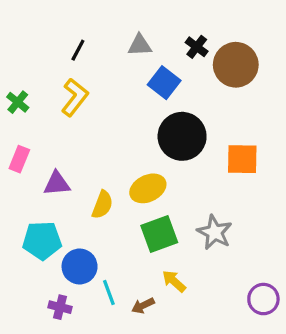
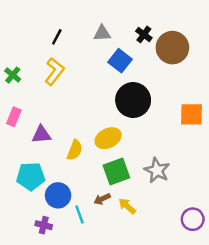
orange square: (242, 159) -> (191, 114), moved
brown arrow: (143, 306) -> (102, 199), moved

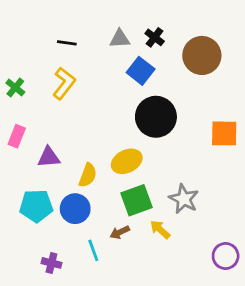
black cross: (144, 34) -> (155, 37), moved
black line: (57, 37) -> (67, 43), turned 70
blue circle: (58, 195) -> (75, 209), moved
yellow arrow: (127, 206) -> (160, 230), moved

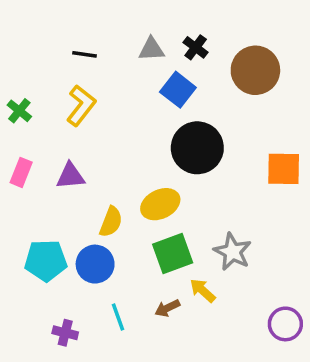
purple triangle: (49, 157) -> (70, 176), moved
brown arrow: (120, 232) -> (167, 308), moved

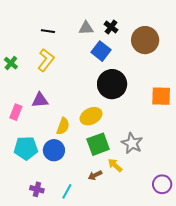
pink rectangle: (21, 172) -> (16, 112), moved
cyan line: (118, 317) -> (67, 191), moved, turned 49

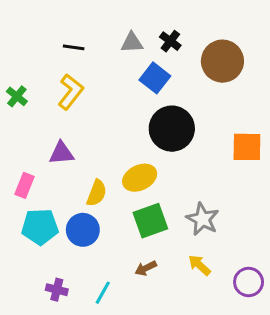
pink rectangle: (16, 112) -> (25, 185), moved
yellow arrow: (115, 165) -> (199, 265), moved

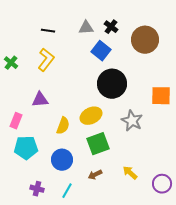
gray star: (203, 219) -> (132, 121), moved
blue circle: (83, 230) -> (62, 160), moved

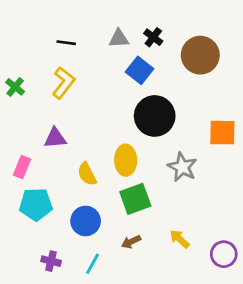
yellow ellipse: (91, 116) -> (126, 160), turned -65
yellow semicircle: (63, 126) -> (87, 174), turned 132

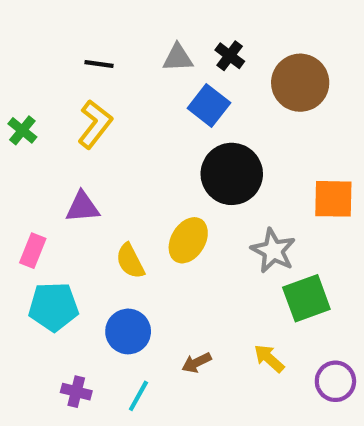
yellow ellipse: (126, 160) -> (188, 240), turned 32
green square: (135, 199) -> (306, 298), moved

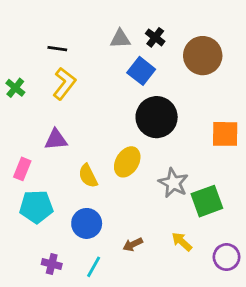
black line: (99, 64) -> (57, 49), moved
gray star: (273, 251) -> (173, 183), moved

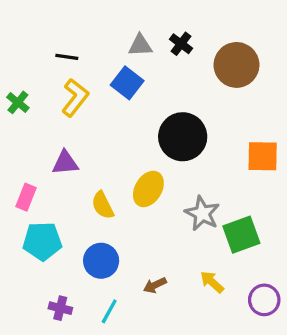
blue square: (141, 71) -> (127, 83), moved

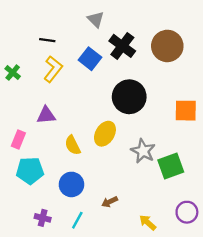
black cross: (181, 44) -> (122, 46), moved, size x1.6
gray triangle: (140, 45) -> (96, 19), moved, turned 48
yellow arrow: (212, 282) -> (148, 223), moved

